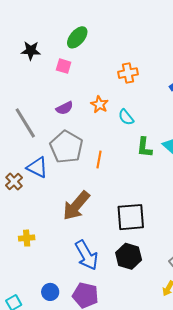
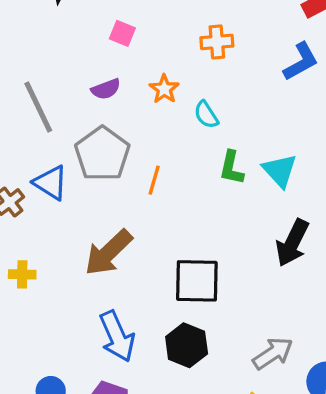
pink square: (64, 66) -> (122, 33), moved
yellow cross: (27, 238) -> (22, 274), moved

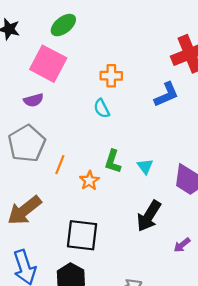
pink square: (122, 33) -> (48, 64), size x2.0
orange star: (164, 89) -> (89, 181), moved
cyan semicircle: (206, 115) -> (102, 108), moved
cyan triangle: (280, 170) -> (145, 166), size x0.7

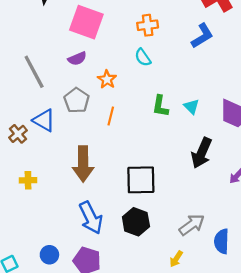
gray pentagon: (27, 144) -> (77, 100), size x0.7
orange star: (89, 181) -> (107, 79), moved
brown arrow: (24, 210) -> (83, 164), turned -44

